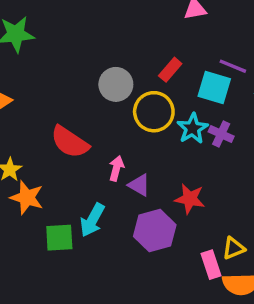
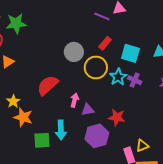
purple line: (233, 66) -> (102, 16), moved
red semicircle: (70, 142) -> (48, 85), turned 105
purple triangle: (139, 185) -> (88, 110), turned -40
cyan arrow: (92, 220) -> (61, 130), turned -30

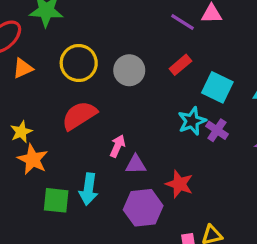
yellow circle: (96, 67) -> (79, 63), moved

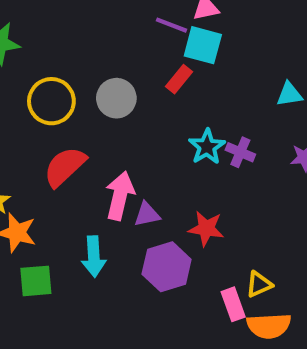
cyan square: (217, 87) -> (203, 45), moved
pink arrow: (118, 146) -> (120, 196), size x1.6
green square: (56, 200) -> (36, 281), moved

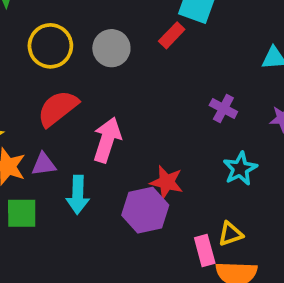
cyan star: (207, 147) -> (240, 169), moved
purple triangle: (147, 214) -> (44, 164), moved
red star: (206, 228) -> (167, 182), moved

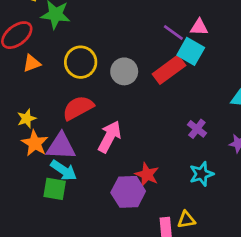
red rectangle: (172, 35) -> (169, 70), size x1.6
purple triangle: (44, 164) -> (61, 146), size x1.6
cyan arrow: (78, 195) -> (64, 170), moved, turned -68
green square: (22, 213) -> (55, 189), moved

